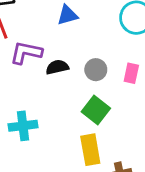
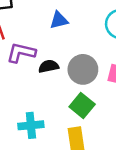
gray circle: (96, 70) -> (83, 69), size x1.5
cyan cross: (23, 126) -> (31, 125), moved

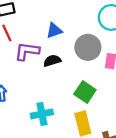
blue triangle: (59, 20) -> (54, 31), moved
gray circle: (83, 69) -> (88, 47), moved

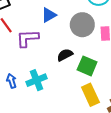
black semicircle: (52, 61) -> (65, 55), moved
cyan cross: (42, 114) -> (37, 80), moved

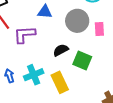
blue triangle: (49, 15) -> (45, 12), turned 35
yellow rectangle: (90, 95) -> (60, 82), moved

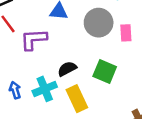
black semicircle: (61, 50) -> (67, 69), moved

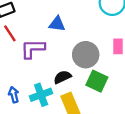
gray circle: (99, 23) -> (86, 55), moved

